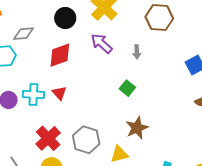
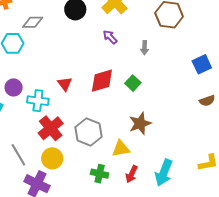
purple arrow: (102, 43) -> (110, 37), size x0.7
red diamond: (60, 55) -> (102, 81), moved
cyan cross: (33, 95) -> (38, 101), moved

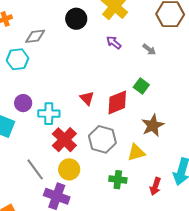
gray arrow: (145, 48) -> (149, 49), turned -48
red diamond: (102, 81) -> (117, 102), moved
red triangle: (65, 84) -> (87, 98), moved
red arrow: (132, 174) -> (155, 186), moved

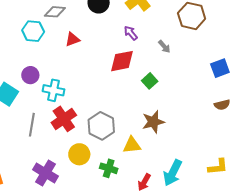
red triangle: (87, 98) -> (72, 39), moved, turned 42
red diamond: (117, 102) -> (122, 61), moved
gray line: (35, 169) -> (32, 125), moved, turned 35
yellow circle: (69, 169) -> (79, 154), moved

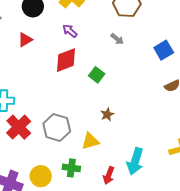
red triangle: (72, 39) -> (25, 40), moved
gray arrow: (164, 47) -> (117, 39), moved
brown star: (153, 122) -> (107, 114), size x0.6
yellow circle: (79, 154) -> (41, 176), moved

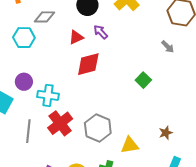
purple arrow: (70, 31) -> (101, 32), moved
red diamond: (66, 60) -> (88, 64), moved
brown star: (107, 114) -> (166, 133), moved

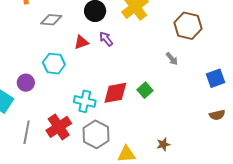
cyan hexagon: (24, 38) -> (54, 64), moved
red diamond: (88, 64) -> (115, 93), moved
cyan cross: (48, 95) -> (85, 101), moved

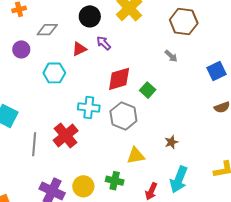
purple circle: (26, 83) -> (21, 49), moved
red diamond: (115, 93) -> (119, 79), moved
gray hexagon: (96, 134) -> (123, 116), moved

